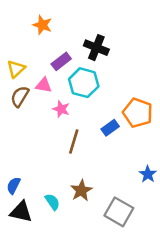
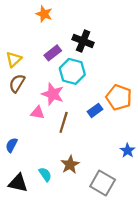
orange star: (42, 25) -> (44, 14), moved
pink triangle: (44, 85) -> (38, 113), moved
pink star: (61, 109) -> (53, 94), size x1.5
blue semicircle: (14, 185) -> (12, 145), moved

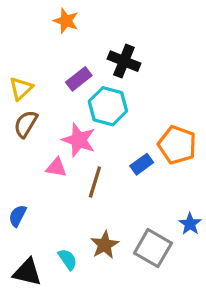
gray square: (103, 183) -> (153, 248), moved

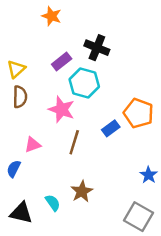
brown semicircle: (26, 124) -> (20, 97), turned 150
pink triangle: (56, 167) -> (33, 145), moved, turned -30
gray square: (153, 248) -> (139, 217), moved

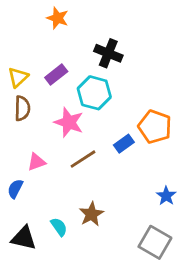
purple rectangle: (62, 62) -> (56, 74), moved
brown line: (74, 142) -> (83, 159), turned 40

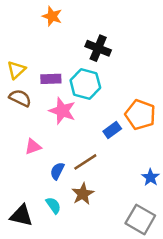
purple rectangle: (56, 74) -> (51, 79), moved, turned 36
brown semicircle: (22, 108) -> (20, 98), turned -65
brown line: (83, 159) -> (85, 162), moved
blue semicircle: (15, 189) -> (57, 171), moved

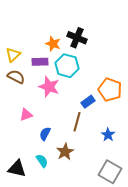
orange star: (52, 16) -> (53, 44), moved
brown line: (85, 162) -> (77, 122), moved, turned -42
blue star: (151, 177) -> (108, 135), moved

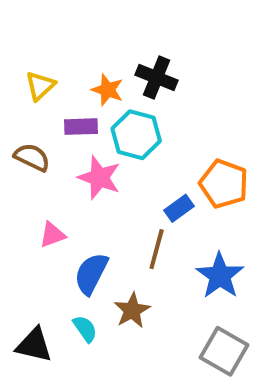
yellow triangle: (13, 55) -> (40, 86), moved
blue semicircle: (45, 134) -> (91, 274), size x1.5
blue star: (108, 135) -> (220, 276), size x1.6

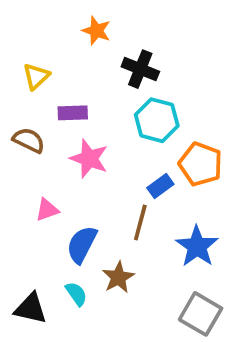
orange star: (108, 90) -> (96, 31), moved
cyan hexagon: (136, 135) -> (157, 120), moved

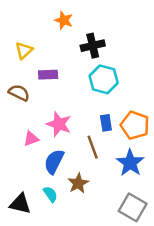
black cross: (140, 69) -> (93, 46), turned -35
pink star: (89, 159) -> (59, 124), moved
orange pentagon: (201, 164) -> (135, 125), moved
blue rectangle: (160, 186) -> (106, 123), turned -63
brown line: (140, 223) -> (93, 147), turned -35

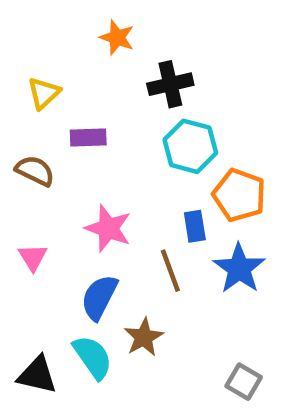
orange pentagon: (135, 125) -> (239, 195), moved
pink triangle: (31, 139) -> (33, 257), moved, turned -42
blue star: (130, 163) -> (239, 268), moved
cyan semicircle: (50, 194) -> (93, 357), size x1.5
gray square: (133, 207) -> (244, 382), size x0.7

